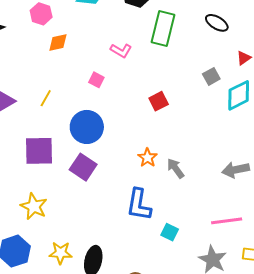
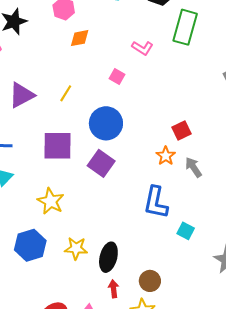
red square: (159, 101) -> (182, 131), moved

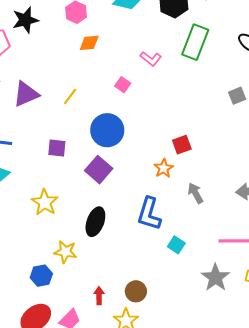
purple square: (57, 146) -> (57, 148), size x0.6
gray arrow: (193, 167) -> (196, 193), moved
blue hexagon: (30, 245) -> (41, 276), moved, size x0.7
black ellipse: (108, 257) -> (95, 222), moved

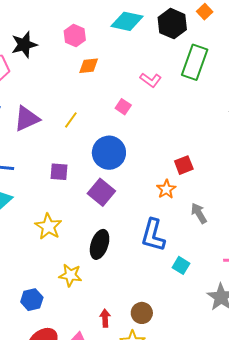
blue hexagon: (41, 276) -> (32, 300), moved

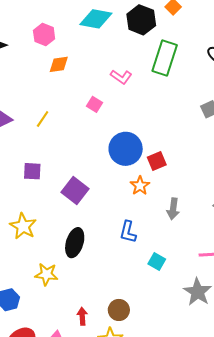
blue circle: (109, 153) -> (126, 149), moved
gray arrow: (199, 213) -> (173, 209), turned -140
blue L-shape: (153, 235) -> (128, 232), size x0.7

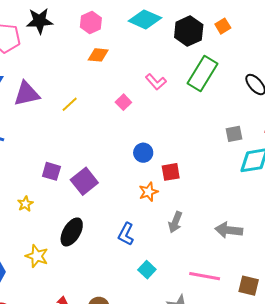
blue circle: (126, 149) -> (143, 153), size x0.6
purple square: (32, 171) -> (51, 171), moved
yellow star: (23, 226) -> (25, 204), size x0.6

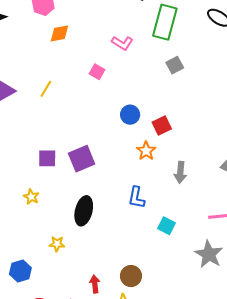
gray square: (234, 134) -> (175, 65), moved
purple square: (84, 181) -> (82, 159), turned 32
yellow star: (37, 256) -> (57, 244), size x0.7

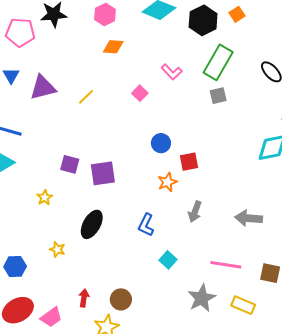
gray square: (175, 65) -> (218, 96), moved

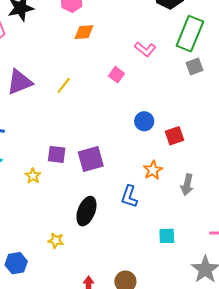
orange star: (167, 182) -> (153, 170), moved
yellow star: (45, 198) -> (33, 176), moved
blue L-shape: (146, 225) -> (129, 196), moved
cyan square: (168, 260) -> (167, 236), turned -36

